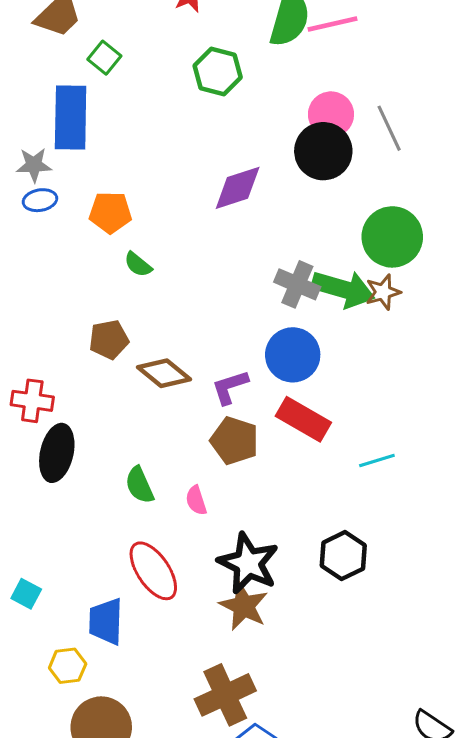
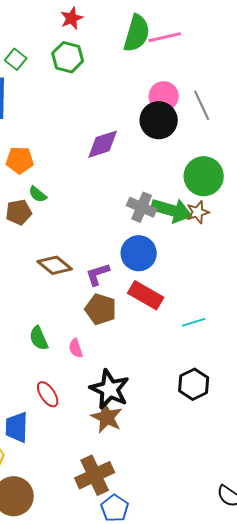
green hexagon: (218, 72) -> (68, 57), moved
brown pentagon: (109, 340) -> (19, 212), moved
black hexagon: (343, 556) -> (194, 384), moved
red ellipse: (153, 571) -> (48, 394), size x0.7

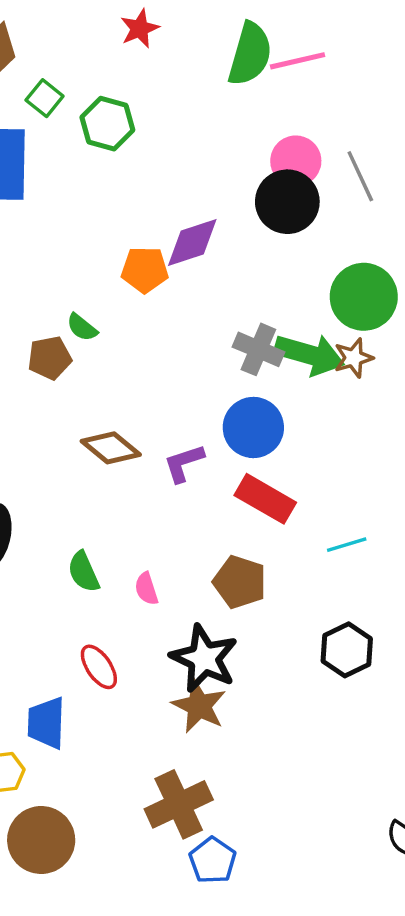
green hexagon: (68, 57) -> (107, 124), moved
orange pentagon: (20, 160) -> (145, 270), moved
brown pentagon: (101, 309) -> (240, 582), moved

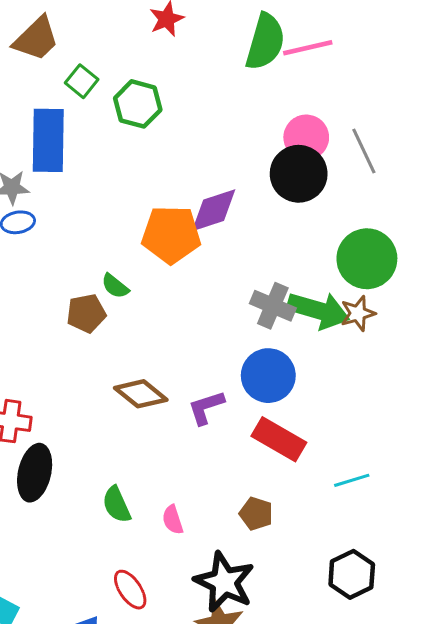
orange pentagon: (145, 270) -> (171, 234), size x1.4
brown pentagon: (240, 582) -> (256, 514), size x0.7

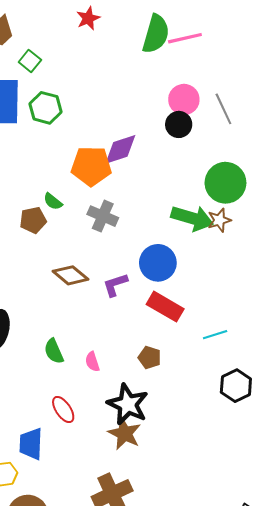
green hexagon: (138, 104) -> (46, 108), moved
black circle: (299, 174) -> (179, 124), size x0.7
gray cross: (273, 306) -> (103, 216), moved
black hexagon: (352, 574) -> (236, 386), moved

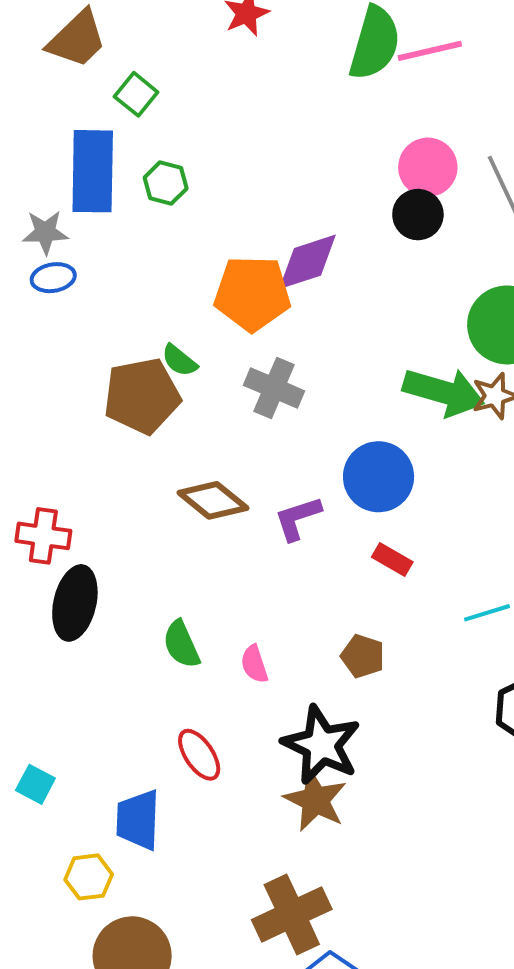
green hexagon: (46, 108) -> (166, 183), size x0.7
brown pentagon: (33, 220) -> (142, 396), size x1.5
red rectangle: (165, 307) -> (392, 560), size x0.6

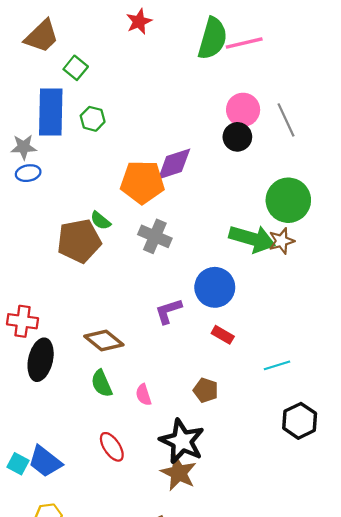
brown diamond: (213, 500) -> (104, 340), moved
blue trapezoid: (138, 820) -> (45, 462), moved, turned -54

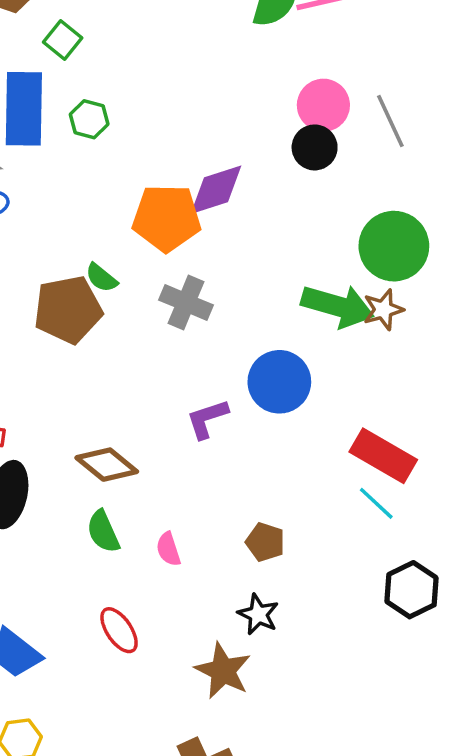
red rectangle: (223, 335) -> (383, 456), moved, size x1.8
cyan line: (277, 365) -> (376, 503), turned 60
black star: (182, 441) -> (258, 614), moved, size x0.6

